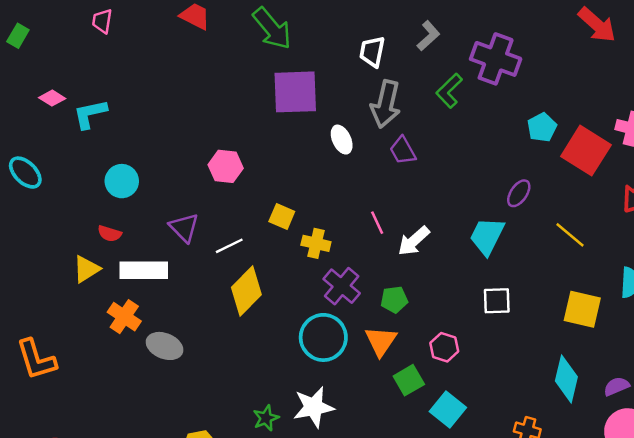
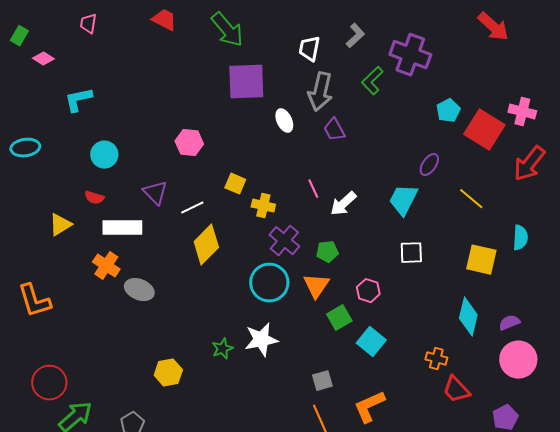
pink diamond: (52, 98) -> (43, 59), moved
cyan ellipse: (25, 173) -> (25, 148), turned -52
yellow triangle: (86, 269) -> (60, 225), moved

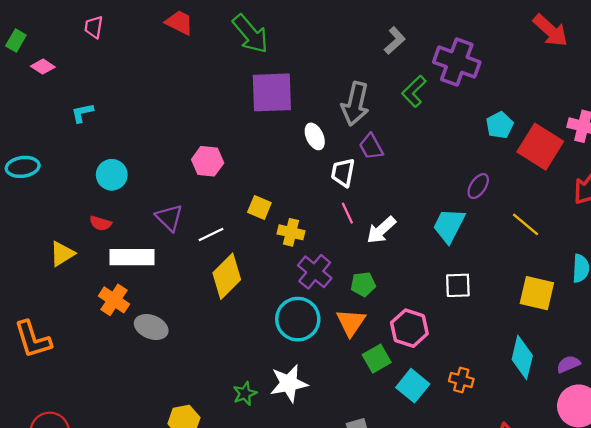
white trapezoid: (309, 49) -> (343, 173), moved
cyan L-shape: (78, 100) -> (82, 113), size x0.7
pink hexagon: (368, 291) -> (409, 328), size x1.4
orange cross: (436, 359) -> (461, 380), moved

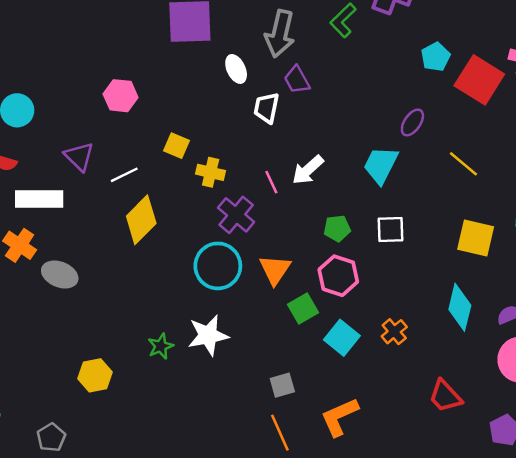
pink line: (347, 213) -> (271, 182), moved
green pentagon: (363, 284) -> (337, 228), moved
orange cross: (461, 380) -> (394, 332), turned 35

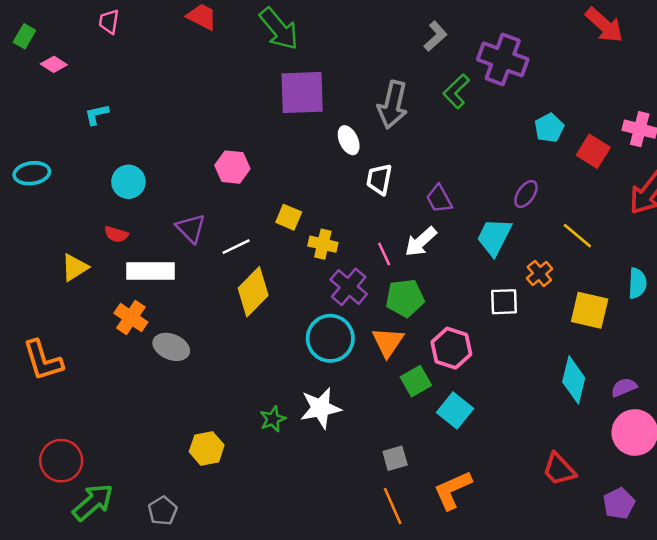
purple trapezoid: (297, 80) -> (439, 199), moved
red square: (479, 80) -> (593, 151), size x0.7
green pentagon: (337, 228) -> (405, 298), moved, size x1.4
orange cross: (394, 332) -> (539, 273), moved

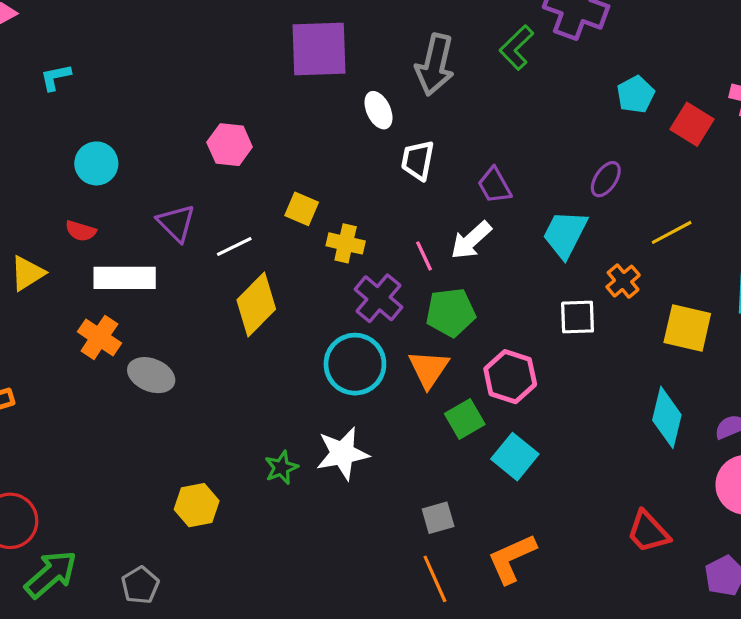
yellow line: (577, 236) -> (672, 232), turned -68

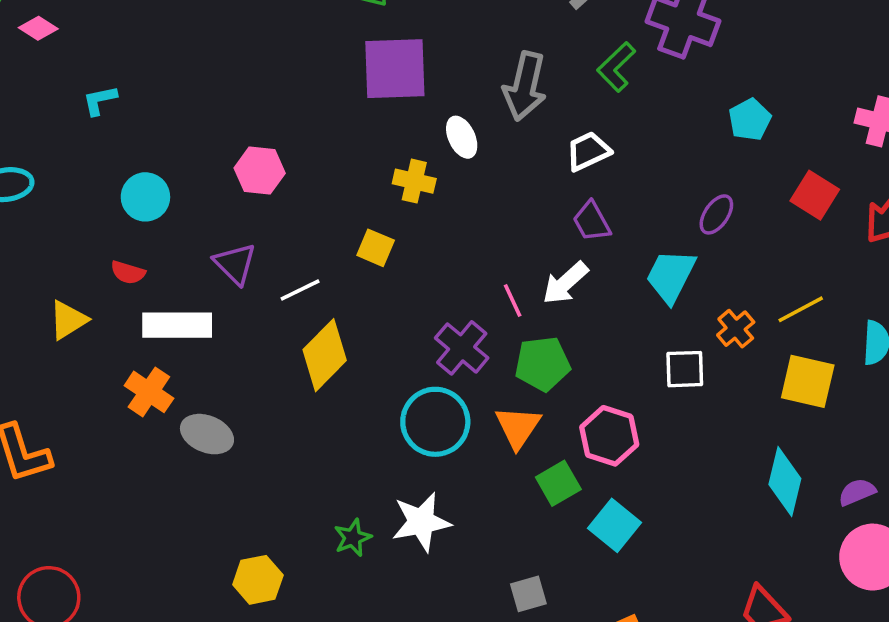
red square: (692, 124) -> (815, 195), moved
pink hexagon: (230, 145) -> (260, 171), moved
white trapezoid: (418, 160) -> (588, 151), moved, turned 54
yellow line: (672, 232) -> (801, 309), moved
yellow cross: (346, 243) -> (414, 181), moved

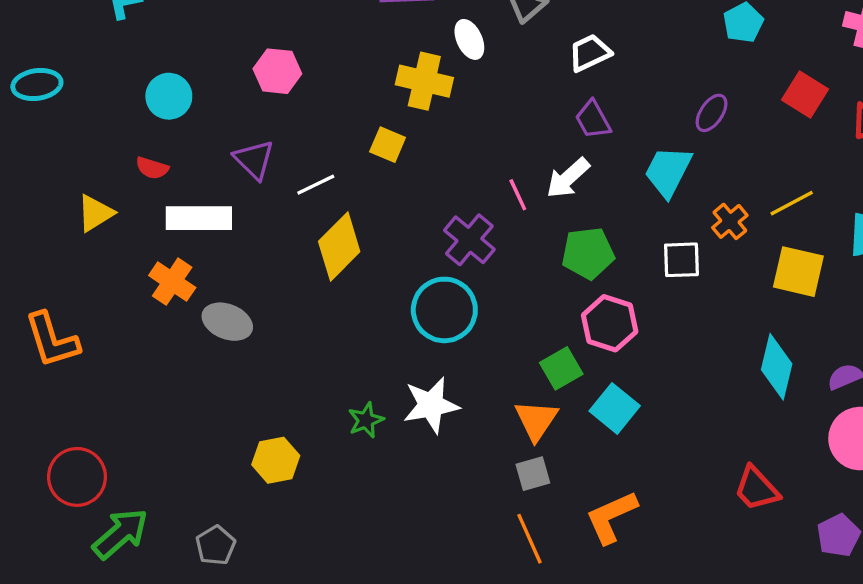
yellow cross: (414, 181) -> (424, 81), size x1.4
green pentagon: (542, 364) -> (588, 253), moved
orange triangle: (518, 427) -> (536, 420), moved

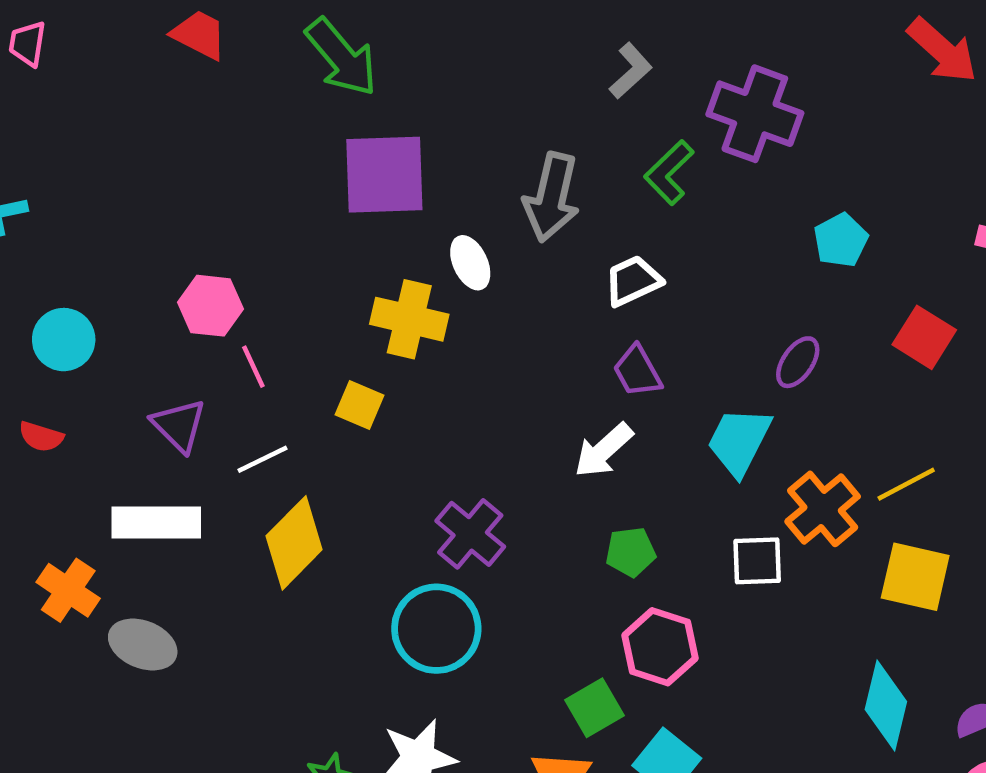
pink line: (518, 195) -> (253, 367), moved
white rectangle: (199, 218) -> (156, 523), moved
orange cross: (730, 221) -> (823, 509), size x1.5
green pentagon: (588, 253) -> (631, 552), size x0.7

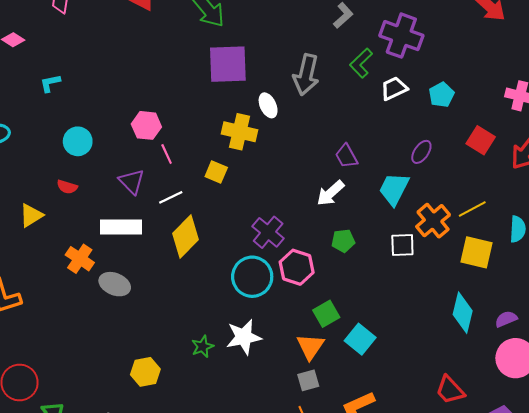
white trapezoid: (633, 281) -> (394, 88), moved
pink hexagon: (660, 647) -> (297, 267), moved

